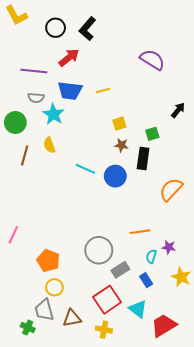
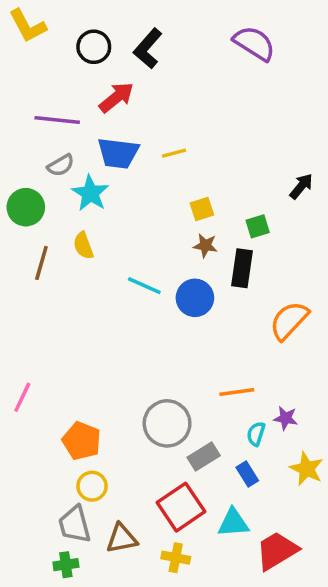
purple semicircle: (152, 60) -> (254, 43), moved
gray semicircle: (36, 98) -> (61, 165), turned -35
cyan triangle: (138, 309) -> (233, 523), turned -42
green cross: (28, 327) -> (66, 565), moved, turned -32

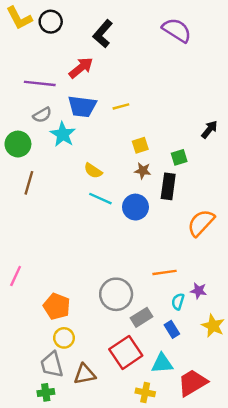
black circle: (94, 47) -> (51, 22), moved
yellow semicircle: (83, 246) -> (93, 171), moved, turned -36
yellow cross: (176, 558) -> (145, 392), moved

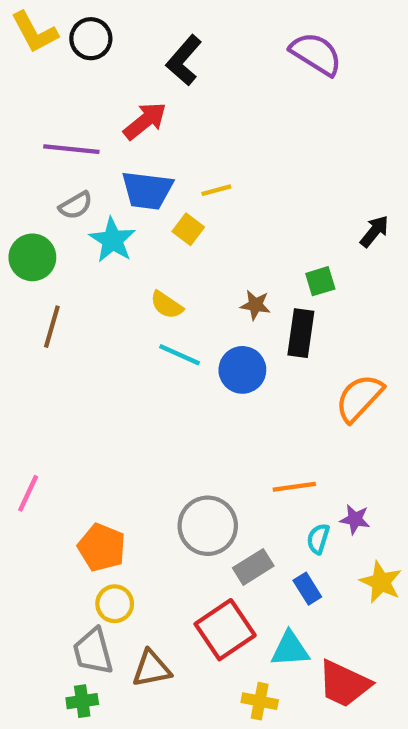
yellow square: (140, 145) -> (188, 229), moved, turned -35
red trapezoid: (192, 383) -> (344, 684), turned -124

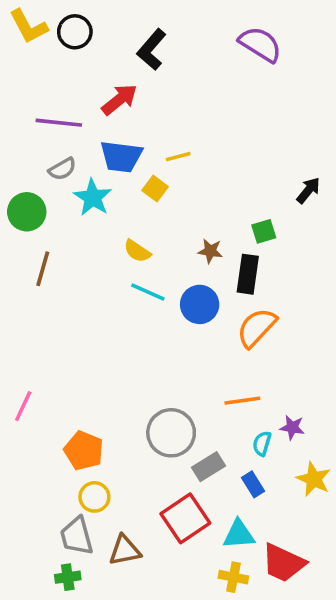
orange semicircle: (359, 398) -> (257, 328), moved
yellow cross: (260, 701) -> (233, 577), moved

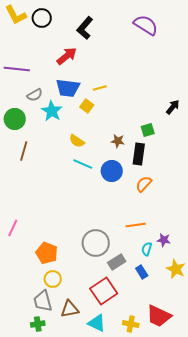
purple line: (59, 123) -> (17, 69), moved
orange semicircle: (257, 328) -> (144, 184), size x0.7
cyan triangle: (239, 534) -> (97, 323), moved, turned 30

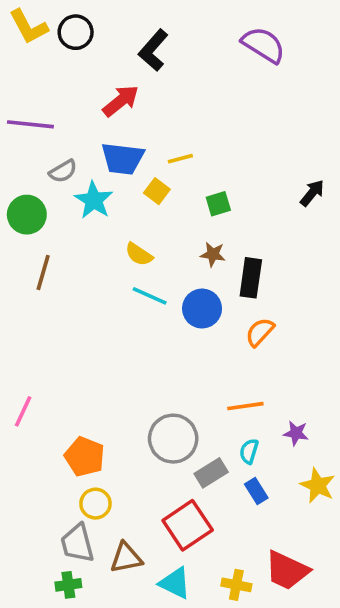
green square: (148, 130) -> (218, 204), moved
cyan semicircle: (147, 249) -> (249, 451), moved

